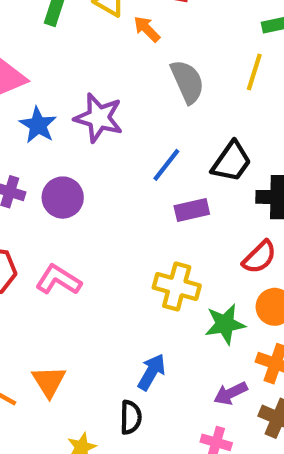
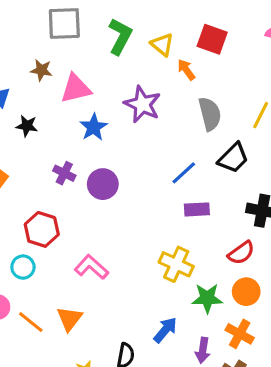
purple star: (99, 118) -> (142, 104), moved
black trapezoid: (231, 162) -> (233, 158), moved
pink L-shape: (58, 280) -> (91, 267), moved
blue arrow: (152, 372) -> (165, 330), moved
purple arrow: (231, 393) -> (203, 350), turned -65

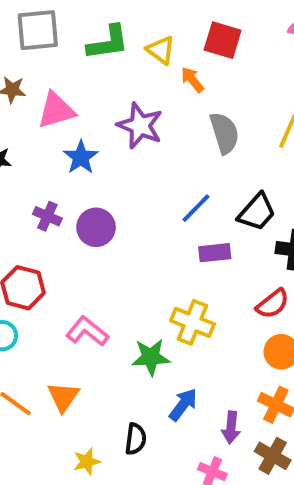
green L-shape: (120, 36) -> (108, 43), turned 57
black trapezoid: (233, 158) -> (257, 212), moved
green star: (207, 298) -> (151, 357), moved

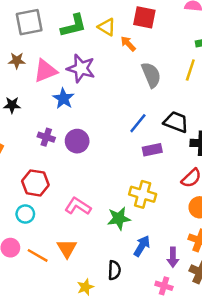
purple star: (140, 126) -> (81, 68), moved
black trapezoid: (257, 212) -> (176, 122), turned -105

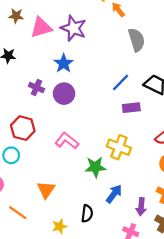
blue star: (63, 98) -> (64, 63), moved
pink L-shape: (78, 206) -> (67, 141), moved
orange line: (38, 255) -> (18, 213), moved

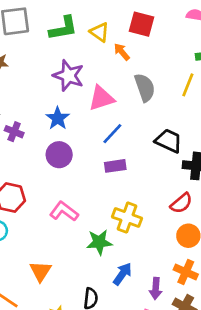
pink triangle: (41, 27) -> (101, 98), moved
blue line: (121, 82) -> (112, 134), moved
purple cross: (36, 88) -> (14, 132), moved
purple rectangle: (131, 108) -> (115, 166), moved

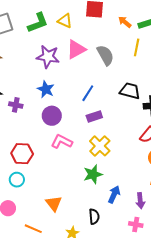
orange arrow: (122, 52) -> (125, 22), moved
pink triangle: (101, 98) -> (76, 49), moved
pink L-shape: (64, 211) -> (62, 142), moved
yellow cross: (127, 218) -> (100, 146), moved, turned 35

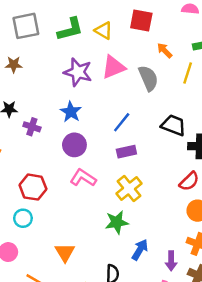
orange arrow: (125, 22) -> (165, 50), moved

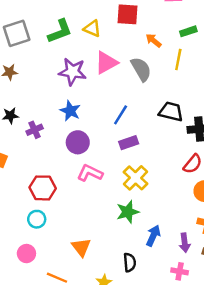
purple cross: (32, 127) -> (35, 130), turned -35

